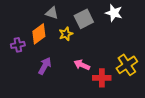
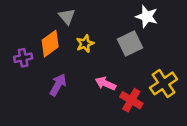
gray triangle: (52, 13) -> (67, 17), turned 32
gray square: (84, 19) -> (130, 44), moved
red cross: (102, 78) -> (131, 100), turned 30

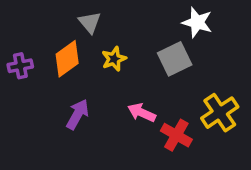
purple cross: (23, 58) -> (20, 66), moved

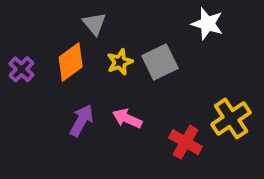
gray square: (175, 59) -> (160, 62), moved
purple cross: (20, 66) -> (21, 69), turned -35
pink arrow: (142, 113) -> (127, 118), moved

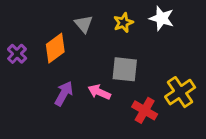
gray triangle: (94, 24) -> (84, 24), moved
yellow star: (120, 62) -> (123, 23), moved
gray square: (160, 62) -> (125, 69), moved, turned 32

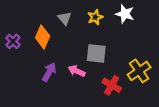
orange diamond: (55, 48) -> (43, 37), turned -30

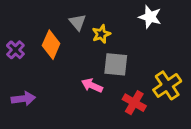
yellow star: (95, 17) -> (101, 34), moved
purple arrow: (49, 72) -> (23, 99), moved, turned 54

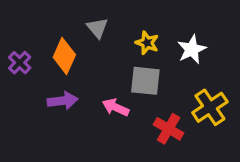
white star: (150, 17) -> (192, 49), moved, turned 30
yellow star: (101, 34) -> (147, 43), moved, turned -30
purple arrow: (23, 99) -> (63, 101), moved

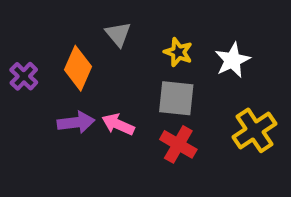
pink arrow: (116, 107) -> (118, 124), moved
red cross: (169, 129) -> (178, 144), moved

